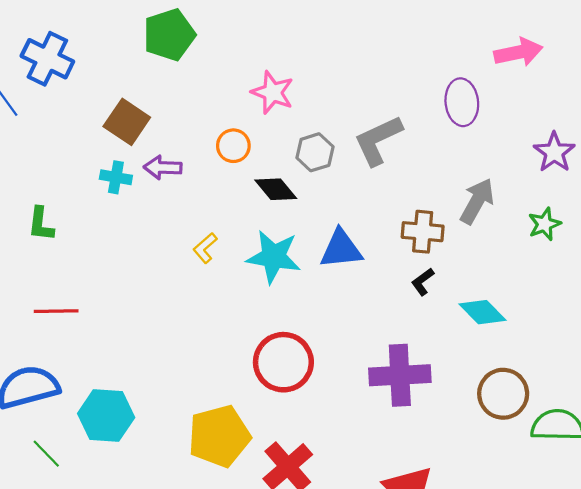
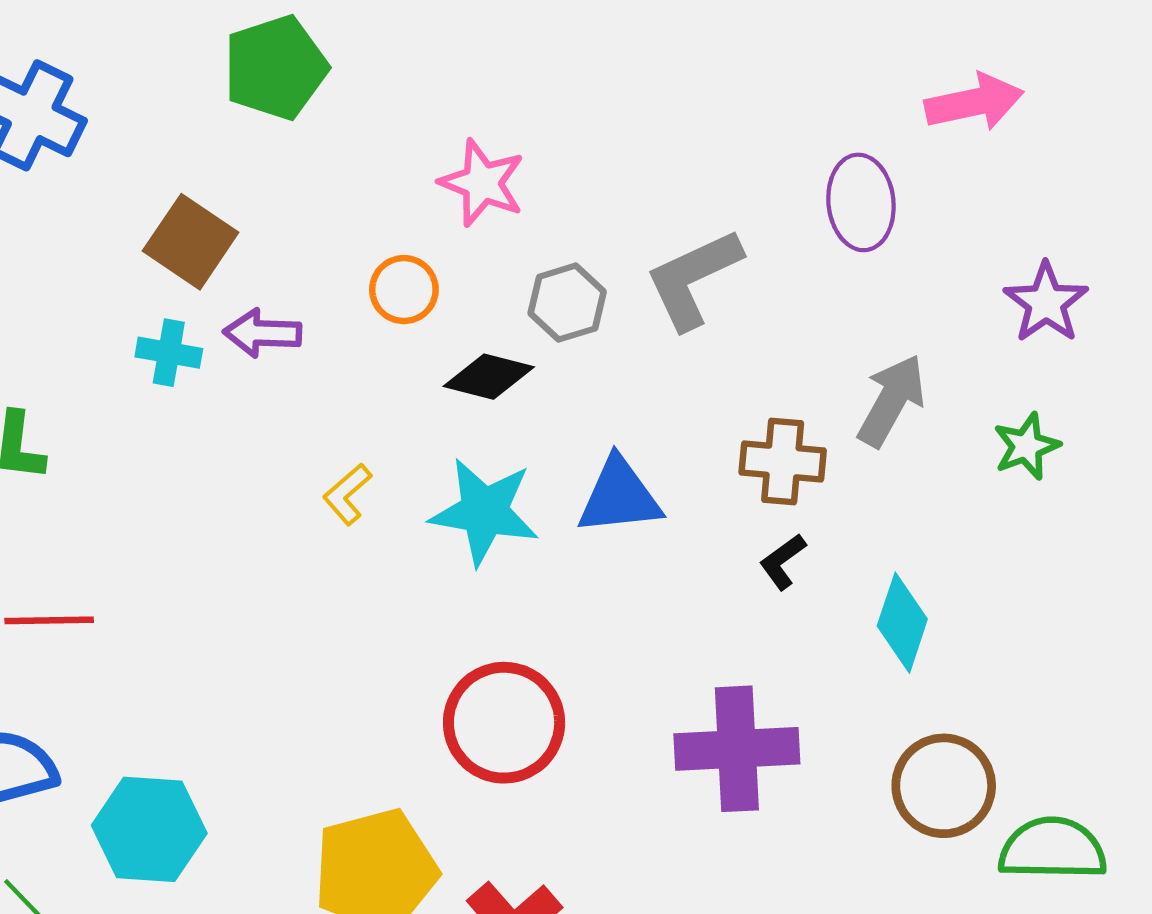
black diamond: (276, 189) -> (489, 377), turned -36
cyan diamond: (482, 312) -> (902, 623), turned 63

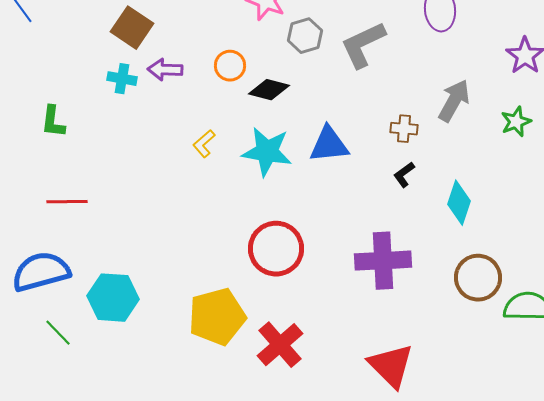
orange circle: (404, 290) -> (230, 66), moved
gray hexagon: (567, 303) -> (305, 36), moved
brown cross: (783, 461) -> (404, 129), size x0.7

